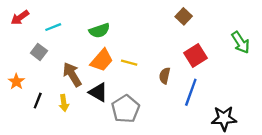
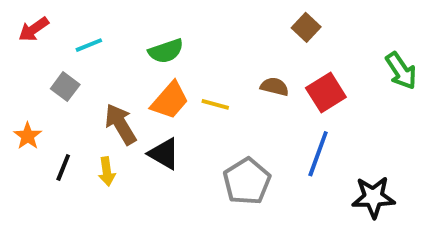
brown semicircle: (165, 76) -> (275, 87), moved, turned 91
gray pentagon: (126, 109) -> (247, 181), moved

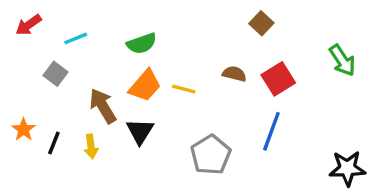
orange star: (28, 136) -> (24, 130), moved
black triangle: (164, 154) -> (140, 131), turned 32
black star: (373, 197) -> (347, 168), moved

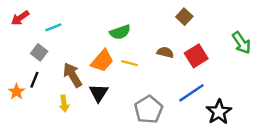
green semicircle: (142, 43) -> (120, 32), moved
blue line: (271, 131) -> (191, 93), turned 36
black line: (54, 143) -> (34, 80), moved
black star: (347, 168) -> (219, 112), moved, turned -30

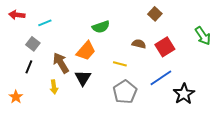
red arrow: (20, 18) -> (17, 15), turned 42
yellow line: (130, 63) -> (120, 64), moved
orange star: (17, 92) -> (16, 97), moved

